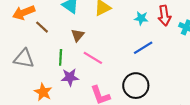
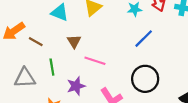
green line: (61, 57) -> (52, 67), moved

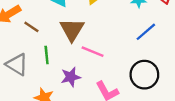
brown triangle: (74, 41) -> (72, 30), size x1.6
gray triangle: (25, 78) -> (17, 64), turned 30

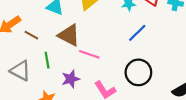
brown triangle: (72, 30) -> (69, 35), turned -30

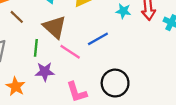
blue line: (137, 33) -> (98, 39), moved
green line: (47, 60) -> (36, 48), moved

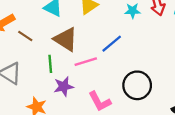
pink line: (70, 52) -> (86, 62), turned -40

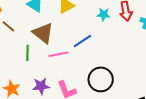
purple star: (64, 86) -> (41, 86), moved

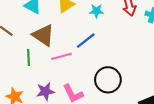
cyan star: (104, 15) -> (96, 11), moved

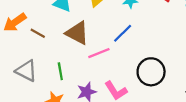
green line: (28, 57) -> (60, 71), moved

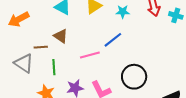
brown line: (38, 33) -> (41, 47), moved, turned -40
brown triangle: (77, 33) -> (61, 36), moved, size x0.7

